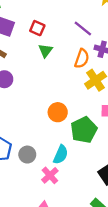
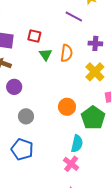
purple line: (83, 29) -> (74, 17), moved
orange semicircle: (82, 59) -> (67, 53), moved
gray circle: (27, 155) -> (26, 116), moved

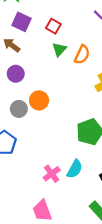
orange circle: (67, 107) -> (39, 100), moved
cyan semicircle: (77, 144) -> (75, 169), moved

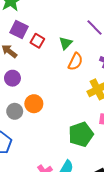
red square: (53, 26) -> (37, 41), moved
green triangle: (59, 49) -> (66, 43), moved

